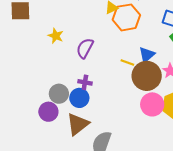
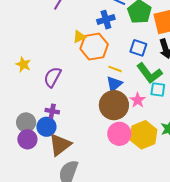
yellow line: (127, 63) -> (115, 69), moved
purple circle: (48, 112) -> (27, 139), moved
brown triangle: (78, 124) -> (60, 145), moved

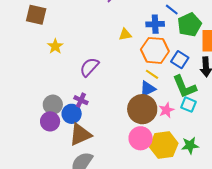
orange hexagon: (94, 47) -> (155, 50), moved
yellow star: (23, 64) -> (55, 46), moved

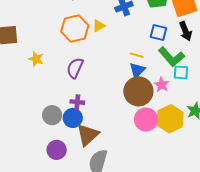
orange hexagon: (155, 50) -> (75, 29), moved
purple circle: (50, 121) -> (57, 150), moved

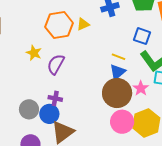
yellow star: (36, 59) -> (34, 53), moved

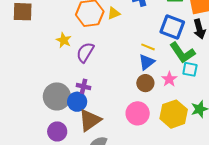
blue square: (142, 36) -> (172, 27), size x1.4
brown circle: (117, 93) -> (145, 83), size x0.6
gray circle: (29, 109) -> (57, 96), size x1.4
pink circle: (122, 122) -> (138, 113), moved

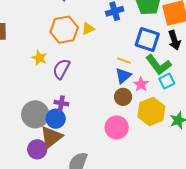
cyan square: (190, 69) -> (167, 81), turned -35
pink star: (169, 79) -> (141, 84), moved
yellow hexagon: (174, 114) -> (151, 111), moved
brown triangle: (90, 120) -> (51, 137), moved

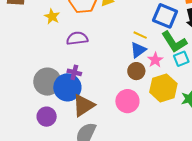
yellow star: (39, 58) -> (52, 17), moved
purple semicircle: (61, 69) -> (77, 38), turned 50
blue circle: (56, 119) -> (67, 87), size x1.4
brown triangle: (51, 137) -> (84, 105), moved

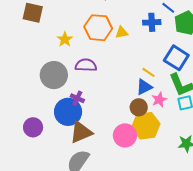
gray circle: (47, 82) -> (54, 75), moved
yellow hexagon: (163, 88) -> (146, 126), moved
purple circle: (47, 117) -> (33, 127), moved

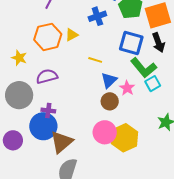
yellow line: (149, 72) -> (95, 60), moved
yellow hexagon: (146, 126) -> (125, 138), moved
purple circle: (33, 127) -> (13, 140), moved

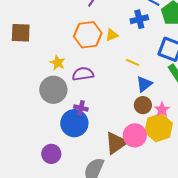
yellow star: (19, 58) -> (58, 63), moved
pink star: (127, 88) -> (162, 110), moved
yellow hexagon: (125, 138) -> (159, 128), moved
purple circle: (13, 140) -> (51, 154), moved
brown triangle: (62, 142) -> (116, 143), moved

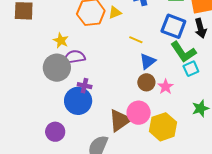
purple semicircle: (83, 74) -> (74, 57), moved
yellow hexagon: (159, 128) -> (163, 127), moved

